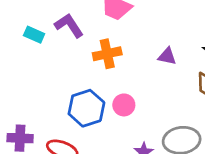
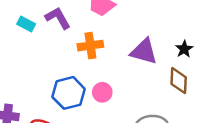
purple triangle: (167, 56) -> (144, 51), size x1.6

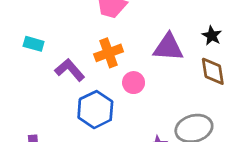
purple L-shape: (58, 18) -> (70, 70), moved
pink circle: (102, 92) -> (134, 83), moved

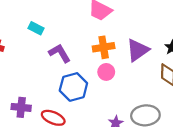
purple triangle: (168, 47) -> (138, 50), turned -50
orange cross: (109, 53) -> (104, 47), moved

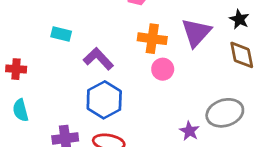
orange cross: (104, 47) -> (152, 39), turned 30
blue hexagon: (73, 87) -> (104, 100), moved

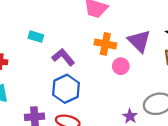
purple triangle: (196, 33) -> (139, 41), turned -30
pink circle: (163, 69) -> (121, 66), moved

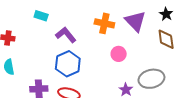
pink circle: (121, 66) -> (119, 54), moved

